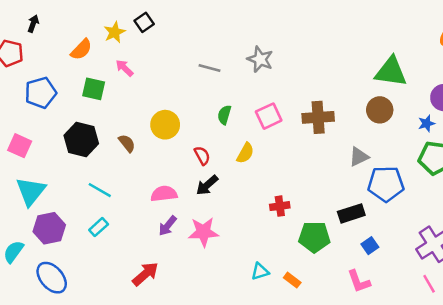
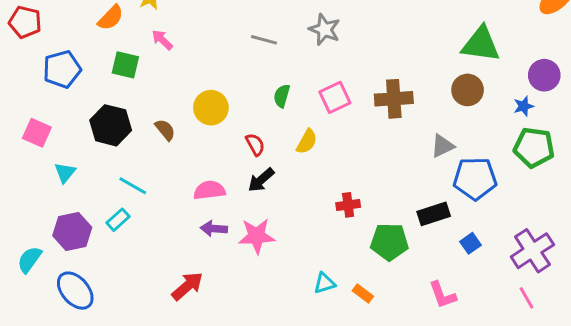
cyan triangle: (31, 191) -> (65, 173), moved, size x0.6
purple arrow: (168, 226) -> (214, 229), turned 55
cyan rectangle: (99, 227) -> (118, 220), moved
blue square: (370, 246) -> (470, 243), moved

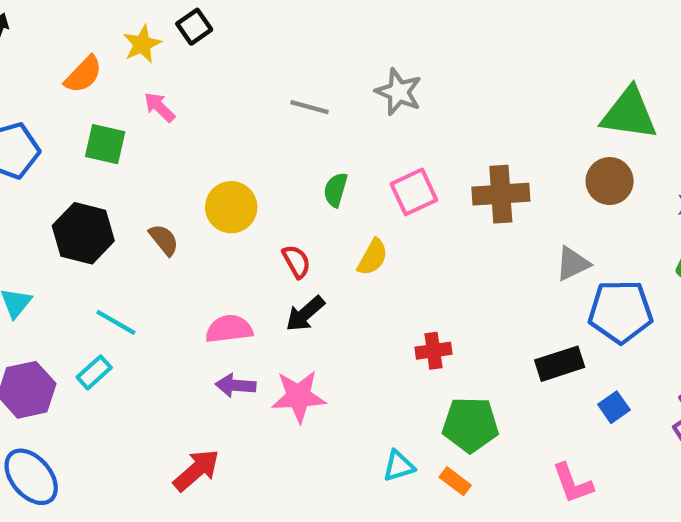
green pentagon: (389, 242) -> (470, 425), moved

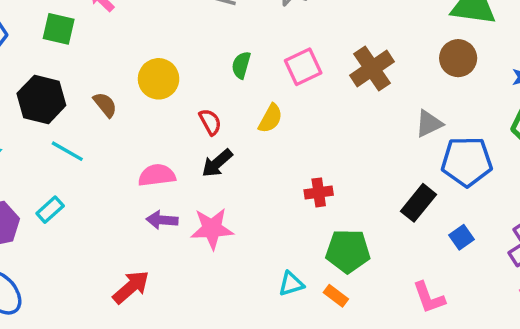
brown cross: (501, 194) -> (372, 68), turned -30
cyan line: (116, 322) -> (67, 151), moved
black rectangle: (560, 364) -> (419, 203), turned -33

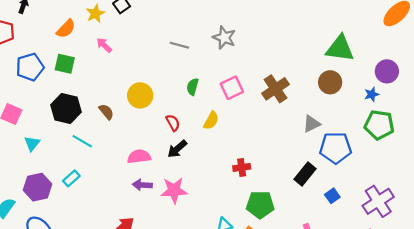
green square: (59, 29) -> (65, 64), moved

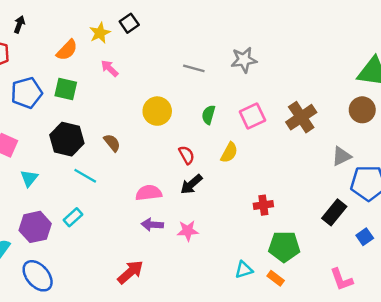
gray star: (224, 38) -> (244, 60), turned -30
yellow circle: (140, 95) -> (157, 111), moved
pink star: (174, 190) -> (188, 231), size x0.7

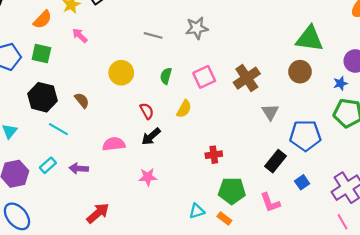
gray triangle: (341, 156) -> (270, 112), moved, turned -36
purple arrow: (152, 225) -> (79, 168), moved
pink L-shape: (341, 279) -> (270, 203), moved

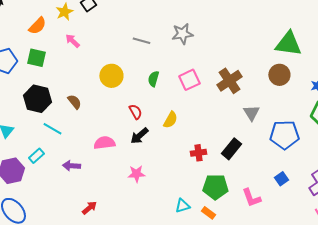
yellow semicircle: (184, 109) -> (170, 120), moved
black rectangle: (276, 161) -> (231, 149), moved
cyan rectangle: (48, 165) -> (36, 156), moved
red arrow: (98, 213) -> (89, 208), size x0.7

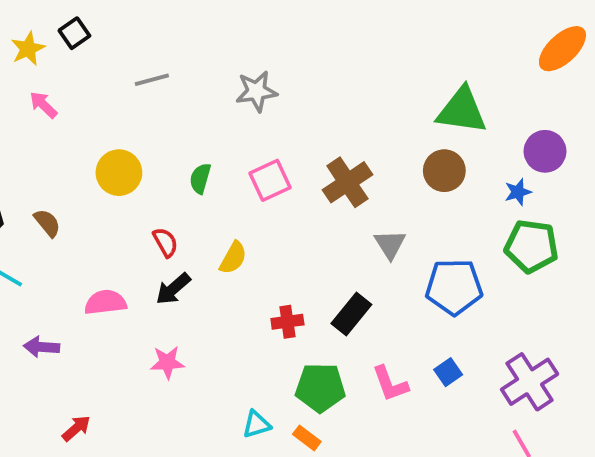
gray line: (141, 41) -> (152, 80), moved, turned -30
pink L-shape: (251, 198) -> (390, 384), moved

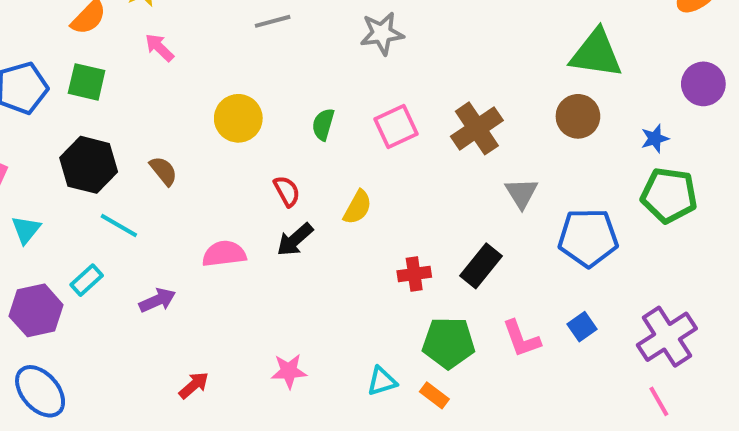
purple circle: (545, 151) -> (703, 84), moved
purple arrow: (41, 347) -> (157, 300), turned 152
pink star: (167, 362) -> (289, 371), moved

